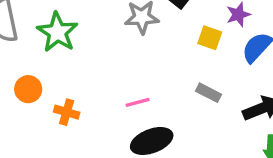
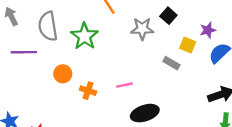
gray rectangle: (208, 93) -> (171, 63), moved
pink line: (138, 102) -> (124, 85), moved

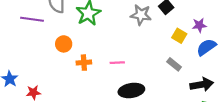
gray rectangle: (171, 63) -> (174, 64), moved
orange cross: (88, 91) -> (84, 63), turned -32

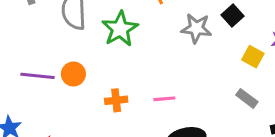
purple line: (32, 19) -> (38, 76), moved
orange circle: (64, 44) -> (73, 74), moved

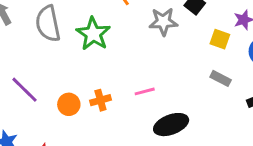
orange circle: (73, 74) -> (69, 104), moved
purple line: (38, 76) -> (24, 90), turned 48

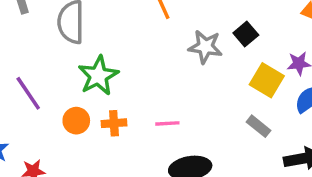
green star: (93, 34) -> (98, 76), moved
yellow square: (220, 39) -> (267, 80), size x1.4

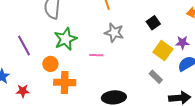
gray star: (205, 47) -> (114, 33), moved
orange cross: (114, 123) -> (65, 82), moved, size x1.5
pink line: (167, 123) -> (96, 55), moved

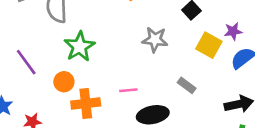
gray star: (114, 33) -> (155, 40), moved
pink line: (96, 55) -> (128, 90), moved
gray rectangle: (156, 77) -> (187, 85), moved

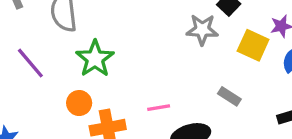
gray star: (155, 40) -> (202, 30), moved
purple line: (26, 62) -> (30, 63), moved

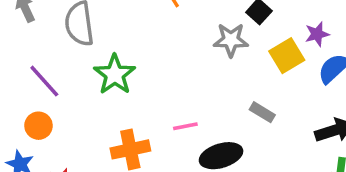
yellow square: (253, 45) -> (287, 56), turned 36
orange circle: (79, 103) -> (38, 126), moved

